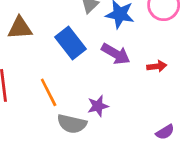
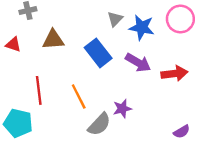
red arrow: (157, 66) -> (174, 73), size x1.5
gray semicircle: (72, 124) -> (99, 124), turned -60

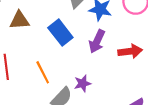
purple arrow: (138, 63) -> (97, 41), turned 85

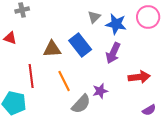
brown triangle: (20, 20) -> (52, 49), moved
red arrow: (130, 51) -> (139, 77), moved

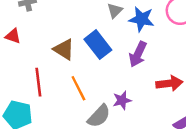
brown triangle: (52, 49) -> (64, 49), turned 36

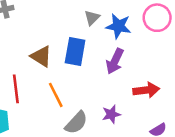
blue rectangle: (98, 45) -> (75, 52), turned 48
purple star: (122, 100) -> (111, 114), moved

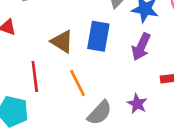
purple star: (111, 114) -> (137, 104), turned -30

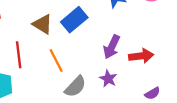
blue rectangle: (98, 36) -> (74, 20), turned 40
purple arrow: (141, 47) -> (112, 47), moved

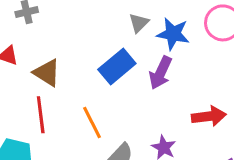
brown triangle: (43, 24) -> (47, 73), moved
purple arrow: (112, 47) -> (161, 73), moved

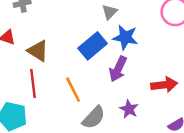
blue star: (173, 34) -> (125, 37), moved
purple arrow: (161, 73) -> (118, 69), moved

